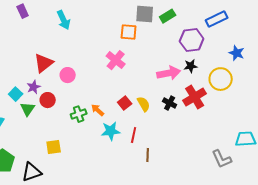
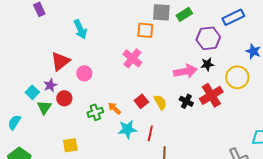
cyan arrow: (64, 20) -> (80, 29), moved

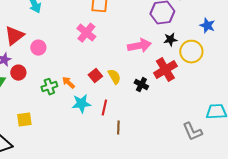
black star: (207, 64) -> (170, 40), moved
black cross: (186, 101) -> (141, 85), moved

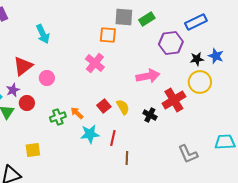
black star: (170, 40) -> (197, 59), moved
gray L-shape: (192, 132) -> (188, 154), moved

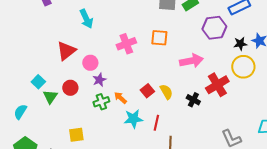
orange square: (108, 35) -> (159, 38), moved
pink cross: (95, 63) -> (126, 44), moved, turned 30
purple star: (13, 90) -> (99, 80), moved

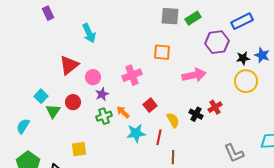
pink cross: (126, 44) -> (132, 75), moved
red cross: (217, 85) -> (215, 107), moved, size x0.6
yellow semicircle: (166, 92) -> (173, 120), moved

